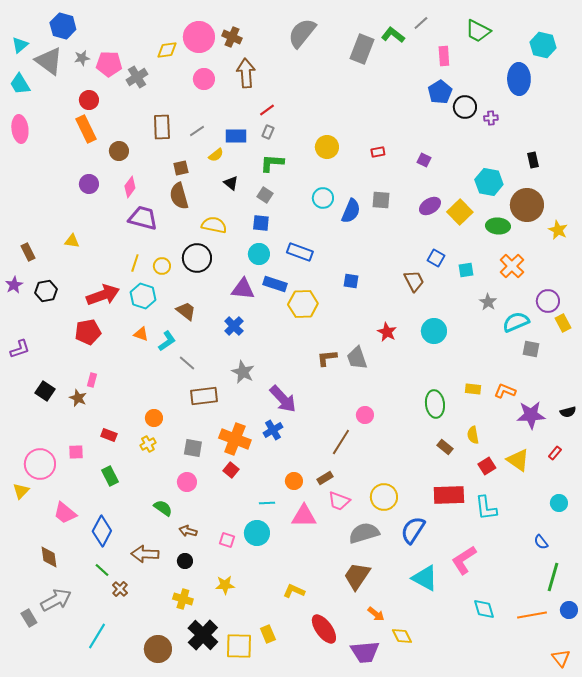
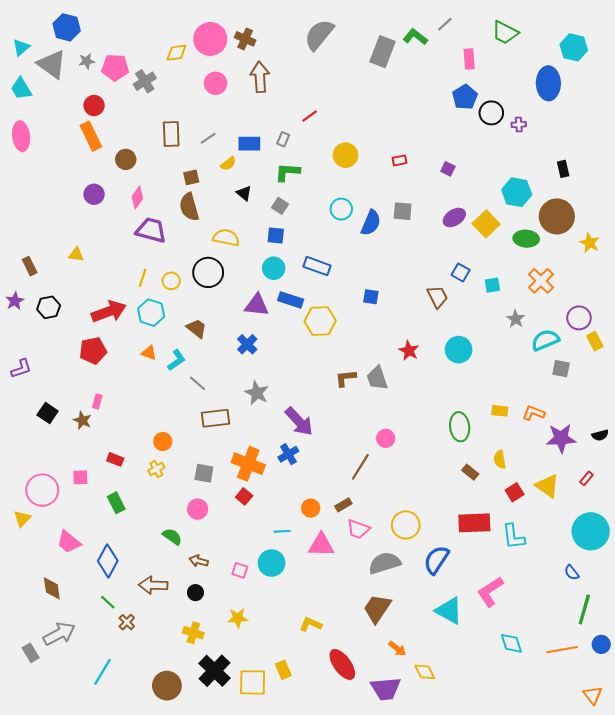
red line: (267, 110) -> (310, 116), moved
cyan circle: (559, 503) -> (591, 531), size x2.0

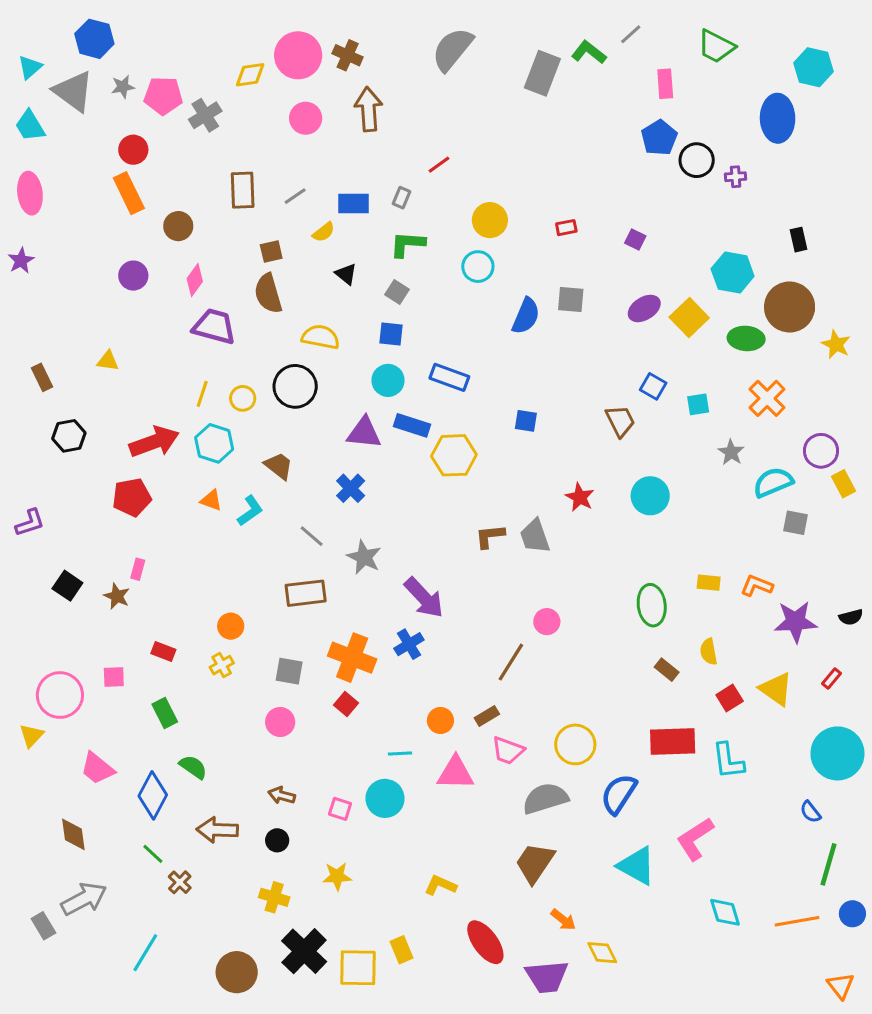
cyan circle: (341, 209) -> (478, 267), moved
purple star: (15, 301) -> (21, 261), moved
gray line: (198, 383) -> (312, 536), moved
green semicircle: (172, 537) -> (193, 767), moved

